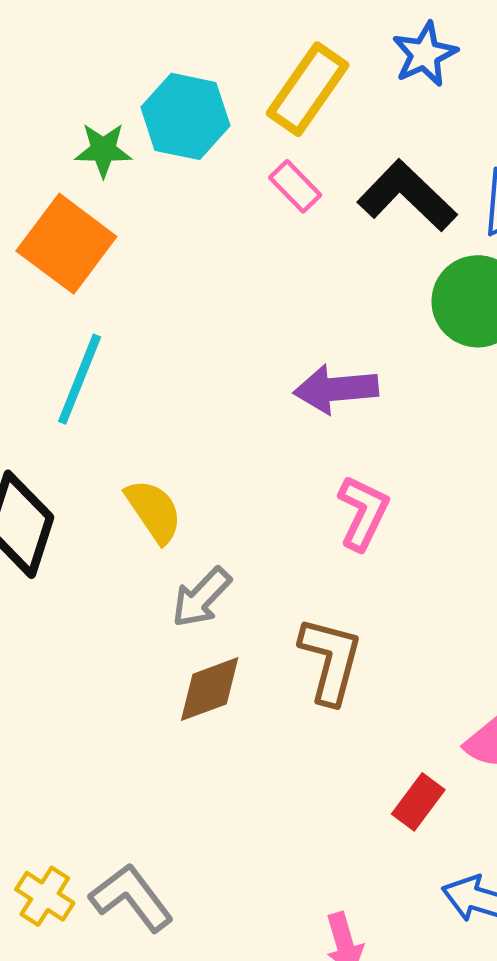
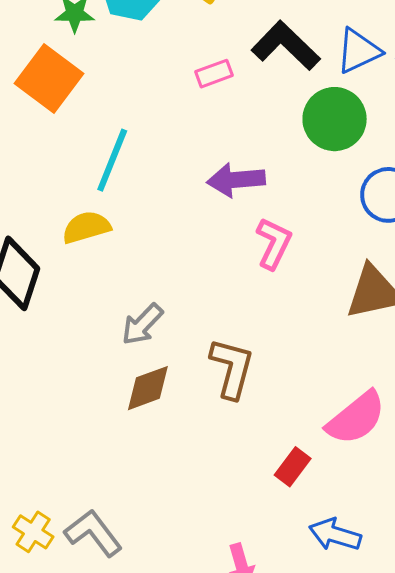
pink rectangle: (295, 186) -> (214, 74), moved, turned -66
cyan line: (80, 379) -> (112, 160), moved
yellow semicircle: (154, 511) -> (86, 227), moved, turned -72
pink L-shape: (363, 513) -> (274, 243), moved

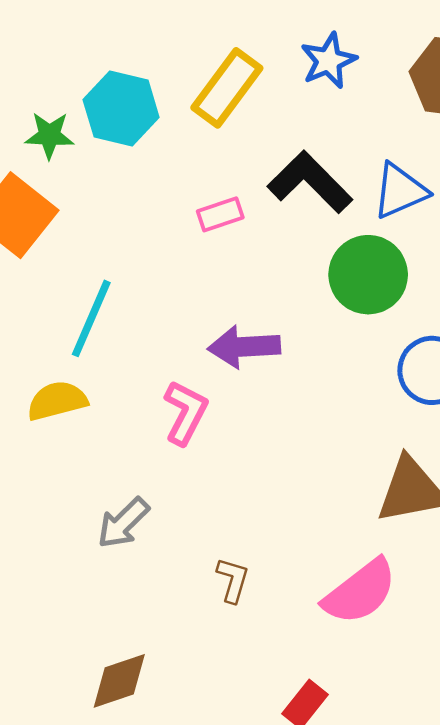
pink L-shape: (274, 243) -> (186, 413), moved
brown L-shape: (232, 368) -> (233, 580), size x0.6
brown diamond: (148, 388) -> (119, 681), moved
pink semicircle: (356, 418) -> (360, 592), moved

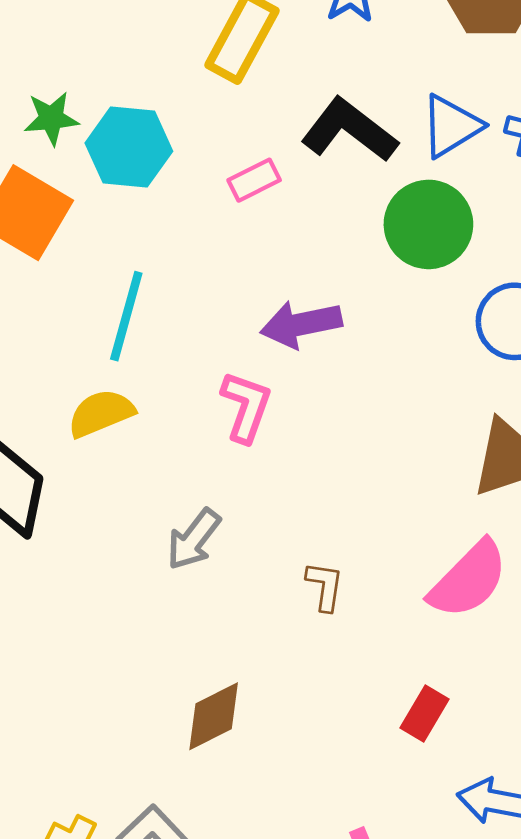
cyan hexagon: (121, 108) -> (129, 147), moved

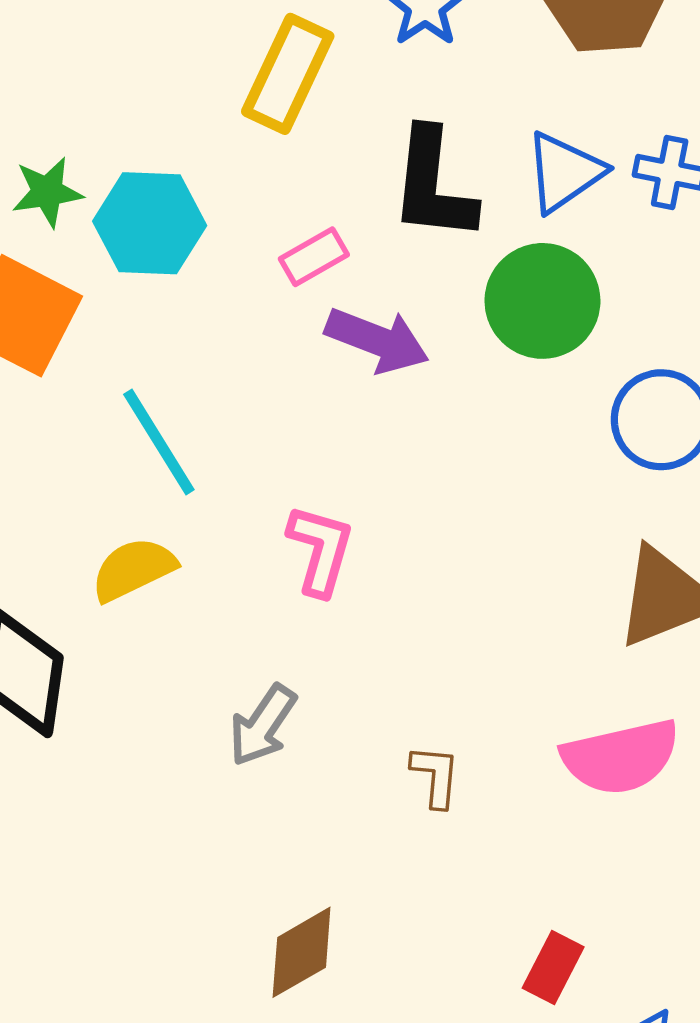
black L-shape: (349, 130) -> (433, 185), turned -118
cyan line: (126, 316) -> (159, 442), turned -44
purple arrow: (301, 324) -> (377, 340), moved, turned -144
pink semicircle: (468, 580) -> (621, 757), turned 36
red rectangle: (424, 713) -> (553, 967), moved

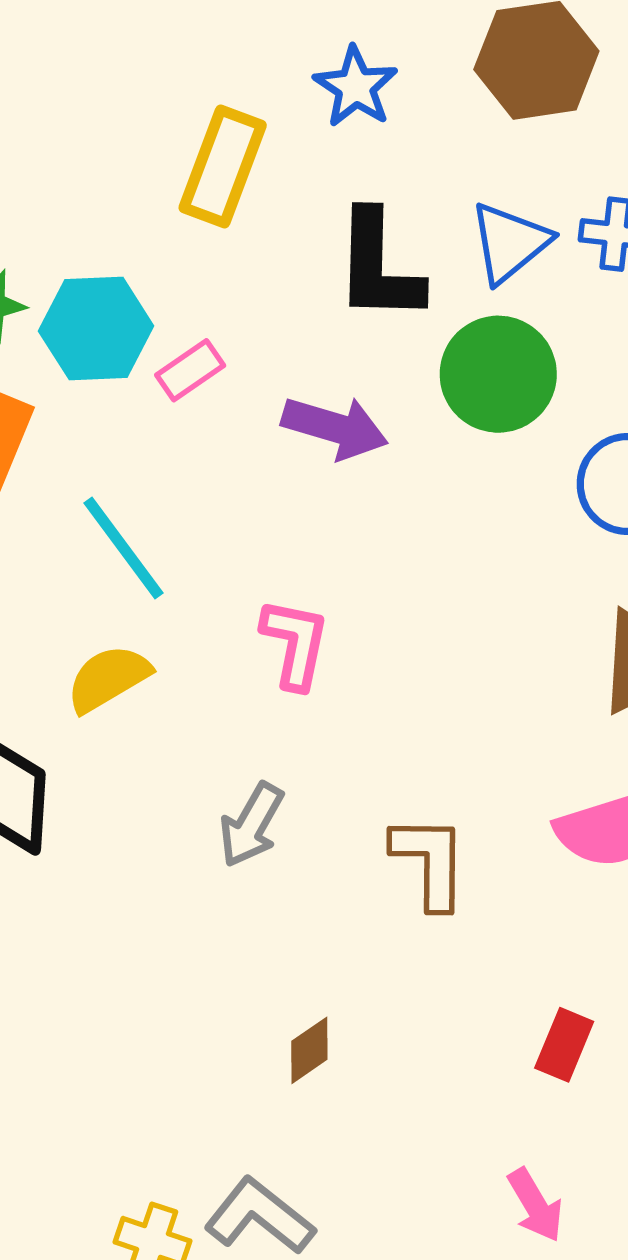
pink rectangle: (314, 257) -> (190, 370), moved
brown L-shape: (435, 776) -> (430, 862), size x1.5
brown diamond: (302, 952) -> (309, 1050), size x0.7

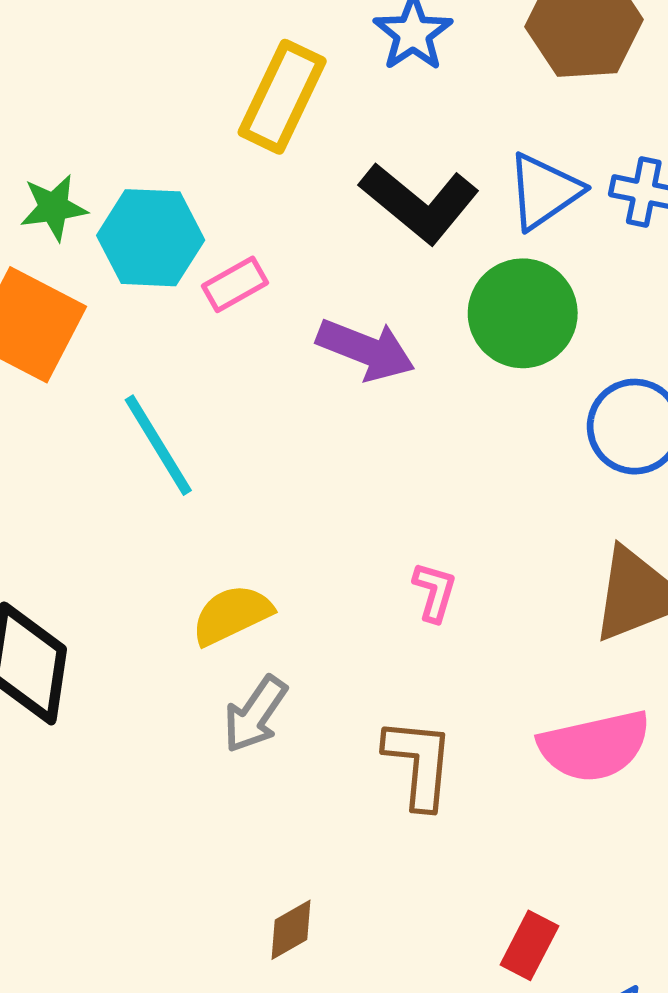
black L-shape: (378, 266) -> (419, 203), turned -57
pink L-shape: (295, 643) -> (435, 592), moved, size x0.7
yellow semicircle: (108, 678) -> (232, 615), moved

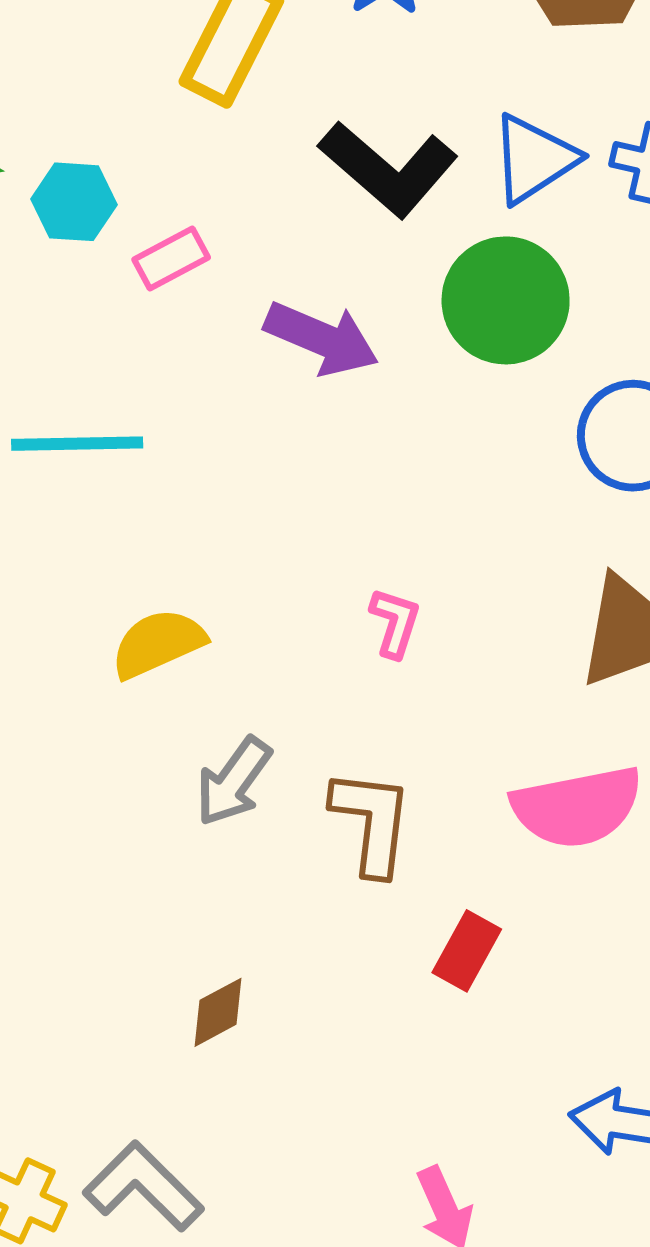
cyan hexagon: (151, 238) -> (74, 202), size x0.7
cyan line: (158, 445) -> (77, 444), turned -61
gray arrow: (255, 714) -> (233, 781), moved
red rectangle: (529, 945) -> (467, 951), moved

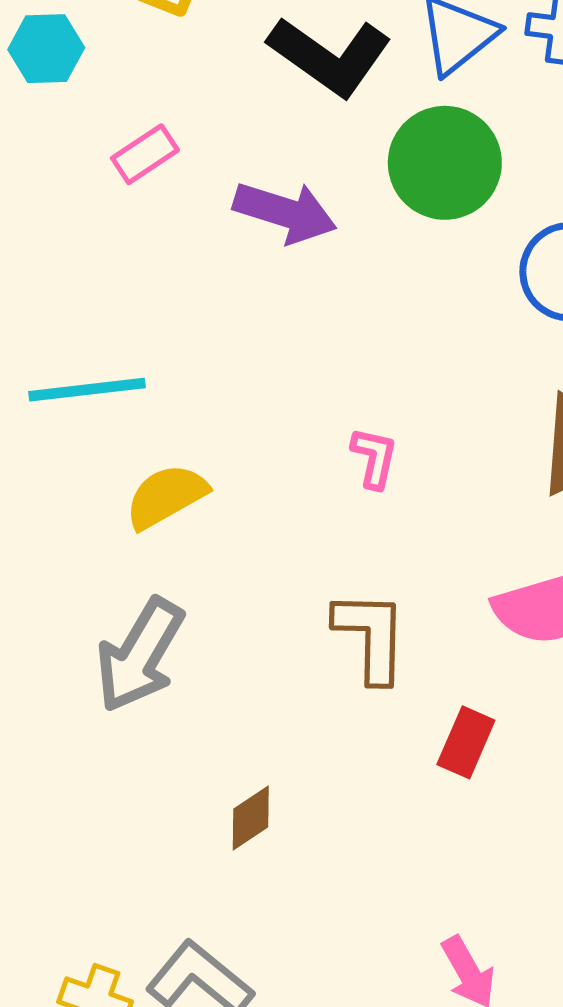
cyan hexagon: (74, 202) -> (46, 49), moved
cyan line: (77, 444) -> (87, 390), moved
gray arrow: (233, 781) -> (140, 655), moved, size x1.4

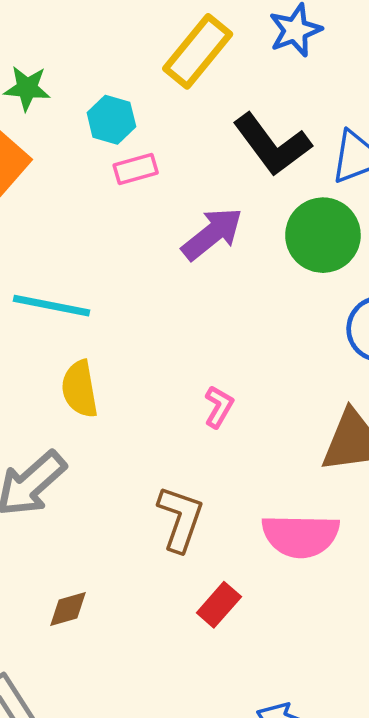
cyan hexagon: (46, 49) -> (111, 120), moved
purple arrow: (285, 212) -> (212, 234), turned -74
yellow semicircle: (166, 496) -> (80, 389), turned -88

